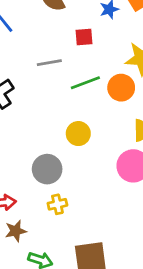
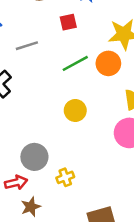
gray line: (49, 63) -> (27, 46), moved
gray circle: (47, 169) -> (34, 157), moved

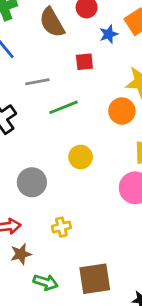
green line: (75, 63) -> (64, 107), moved
gray circle: (34, 157) -> (32, 182), moved

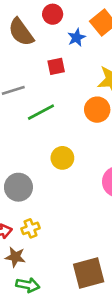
yellow cross: (61, 227) -> (30, 228), moved
brown star: (21, 254) -> (15, 257), turned 30
green arrow: (46, 282) -> (28, 285), moved

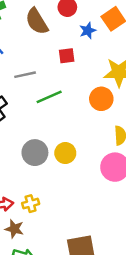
yellow circle: (62, 158) -> (65, 153), moved
gray circle: (18, 187) -> (35, 153), moved

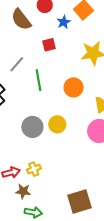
gray line: (25, 75) -> (17, 64), turned -30
green line: (49, 97) -> (39, 80), turned -70
orange circle: (101, 99) -> (74, 87), moved

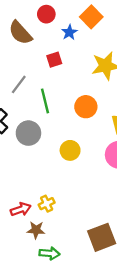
gray circle: (32, 127) -> (28, 133), moved

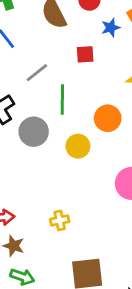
yellow circle: (70, 150) -> (78, 146), moved
yellow cross: (47, 204) -> (60, 220), moved

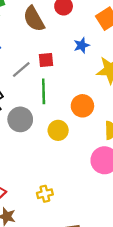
blue star: (111, 28) -> (82, 45), moved
red square: (85, 54) -> (46, 60), moved

